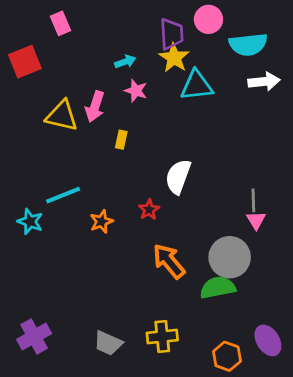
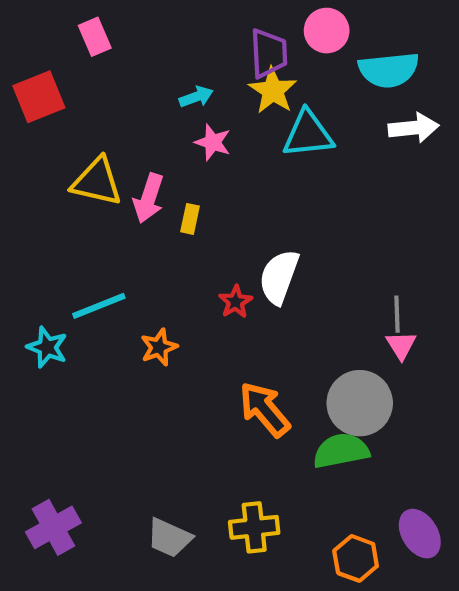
pink arrow: (95, 107) -> (149, 198), moved
red star: (149, 210) -> (236, 302), moved

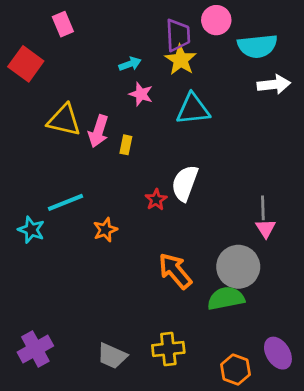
red square: (39, 97) -> (26, 64), turned -32
cyan triangle: (308, 134) -> (193, 109), moved

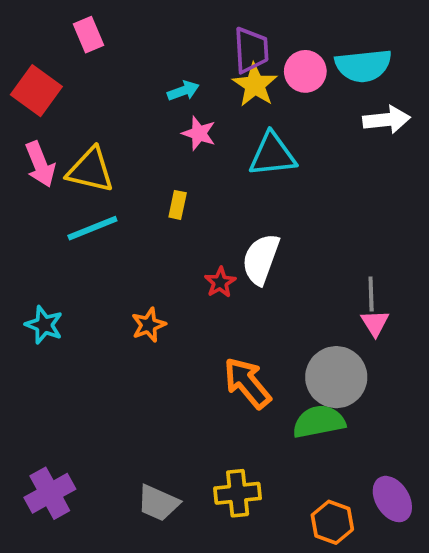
pink circle: (216, 20) -> (305, 71), moved
pink arrow: (98, 131) -> (40, 164), moved, turned -40
cyan line: (66, 202) -> (92, 228), moved

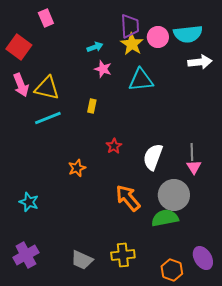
white semicircle: (261, 259) -> (153, 157), moved
cyan star: (44, 325) -> (29, 202), moved

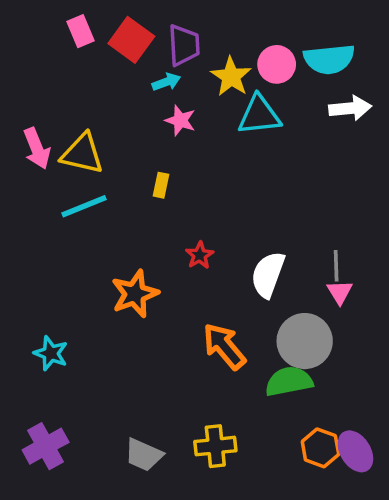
purple trapezoid: (130, 26) -> (184, 45), moved
red square: (19, 47) -> (131, 40), moved
cyan triangle: (141, 80) -> (259, 115), moved
orange star: (77, 168) -> (135, 294), size x1.5
orange hexagon: (172, 270) -> (320, 448), moved

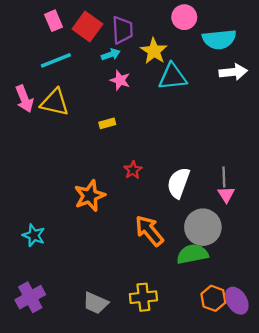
pink circle: (277, 64) -> (184, 17), moved
yellow rectangle: (161, 185) -> (107, 123), turned 63
cyan line: (84, 206) -> (56, 60), moved

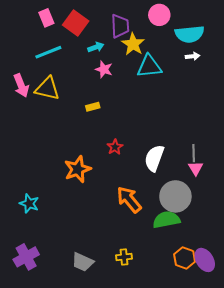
purple trapezoid: (122, 30) -> (120, 26), moved
white arrow: (233, 72) -> (193, 56), moved, size x0.6
yellow cross: (143, 297) -> (124, 257), size x0.7

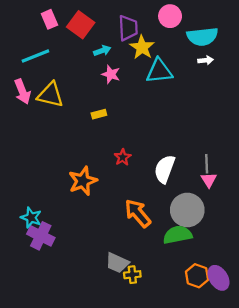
cyan line: (48, 52) -> (35, 56), moved
purple cross: (26, 257) -> (41, 236), moved, turned -35
gray trapezoid: (83, 262) -> (117, 263), moved

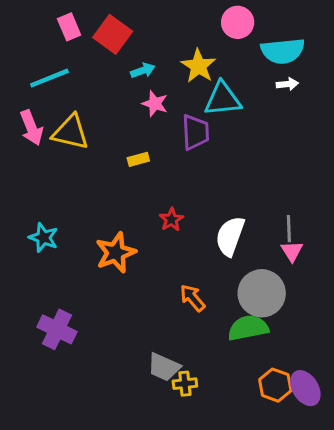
purple trapezoid: (128, 28) -> (195, 132), moved
orange arrow: (138, 213) -> (192, 298), size x0.7
cyan star: (31, 218) -> (43, 238), moved

